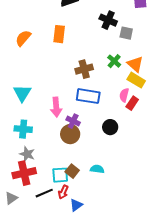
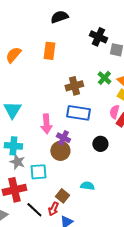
gray star: (27, 154) -> (17, 162), moved
brown square: (72, 171) -> (62, 196), moved
cyan square: (60, 175) -> (38, 172), moved
black line: (44, 193) -> (34, 210), turned 66

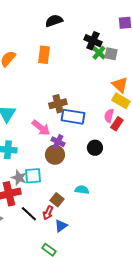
green cross: (104, 78) -> (99, 53), moved
brown cross: (74, 86) -> (58, 104), moved
pink arrow: (46, 124) -> (41, 128), turned -48
gray star: (17, 162) -> (19, 178), moved

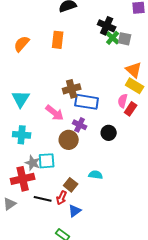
purple cross: (58, 142) -> (80, 125), moved
black line: (29, 214) -> (43, 199), turned -30

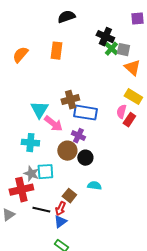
orange triangle: (134, 70) -> (132, 68), moved
cyan triangle: (21, 99) -> (39, 110), moved
black circle: (109, 133) -> (85, 158), moved
cyan cross: (22, 135) -> (30, 143), moved
blue triangle: (75, 211) -> (60, 222), moved

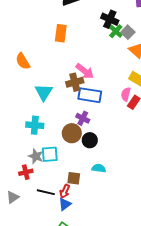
gray square: (123, 50) -> (128, 32), turned 32
orange semicircle: (20, 55) -> (23, 61), moved, turned -72
pink arrow: (53, 124) -> (85, 71), moved
red cross: (21, 190) -> (26, 172), size x0.6
brown square: (69, 196) -> (74, 178), turned -32

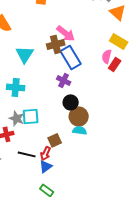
blue rectangle: (90, 95) -> (71, 57), turned 50
brown circle: (72, 133) -> (79, 116), moved
brown square: (74, 178) -> (55, 140), turned -32

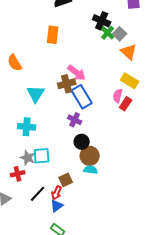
black line: (27, 154) -> (38, 194), turned -60

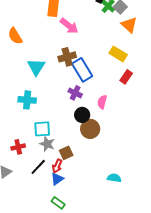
pink arrow: (77, 73) -> (69, 26), moved
yellow rectangle: (130, 81) -> (118, 54), moved
pink semicircle: (118, 96) -> (102, 102), moved
gray star: (28, 158) -> (47, 144), moved
cyan semicircle: (91, 170) -> (114, 178), moved

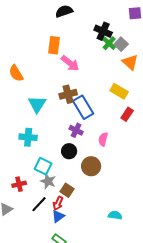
black circle: (82, 115) -> (69, 151), moved
cyan square: (42, 129) -> (43, 166), turned 30
brown square: (66, 153) -> (67, 190), turned -32

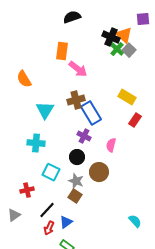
orange triangle: (130, 62) -> (124, 35), moved
gray star: (48, 181) -> (76, 181), moved
red arrow: (58, 203) -> (49, 228), moved
cyan semicircle: (115, 215) -> (135, 221), moved, turned 40

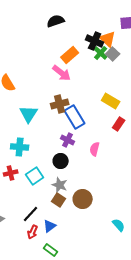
orange rectangle: (62, 51) -> (70, 55), moved, turned 42
cyan square: (51, 172) -> (35, 176), turned 30
brown circle: (99, 172) -> (83, 199), moved
red cross: (27, 190) -> (11, 173), moved

